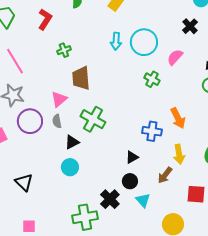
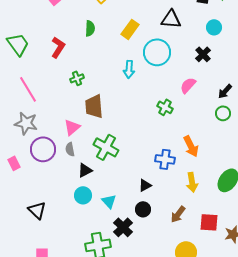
cyan circle: (144, 42) -> (157, 52), moved
brown arrow: (165, 175) -> (178, 214), moved
cyan triangle: (143, 200) -> (109, 201), moved

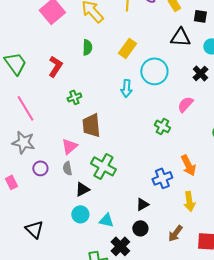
black triangle: (171, 19) -> (180, 37), moved
purple circle: (43, 149) -> (40, 168), size x0.6
blue cross: (165, 159) -> (162, 178), turned -30
cyan triangle: (109, 201) -> (106, 220), turned -35

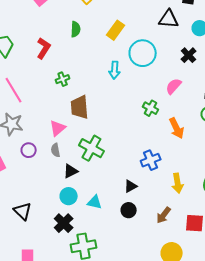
orange arrow: (188, 165) -> (177, 128), moved
black cross: (120, 246) -> (64, 223), moved

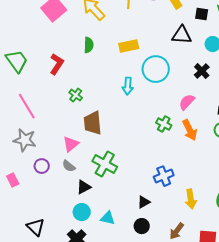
yellow rectangle: (116, 30) -> (129, 46), turned 42
green cross: (63, 79) -> (76, 95), turned -32
orange arrow: (177, 128) -> (190, 130), moved
gray semicircle: (56, 150) -> (69, 166), turned -40

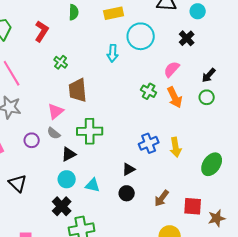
green cross: (105, 164) -> (90, 131), turned -30
purple circle: (42, 166) -> (32, 140), moved
yellow arrow: (191, 199) -> (176, 147), moved
black triangle: (36, 227) -> (18, 183), moved

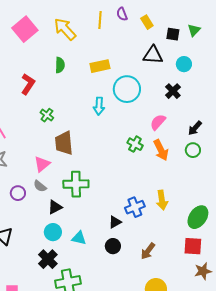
blue cross: (149, 143) -> (135, 207), moved
red square: (193, 206) -> (193, 246), moved

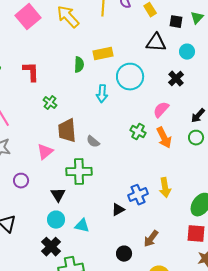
green semicircle: (60, 65) -> (79, 65), moved
red L-shape: (28, 84) -> (31, 72), turned -35
gray semicircle: (40, 186) -> (93, 142), moved
black triangle: (55, 207) -> (58, 195), turned -35
black circle: (113, 246) -> (124, 254), moved

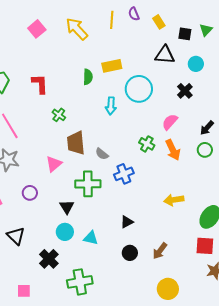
pink square: (28, 17) -> (37, 29), size x0.7
yellow arrow: (165, 188) -> (174, 200), turned 90
blue cross: (138, 195) -> (124, 174), moved
black cross: (51, 247) -> (49, 259), moved
black circle: (124, 254) -> (130, 253), moved

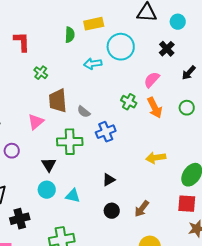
cyan arrow: (111, 106) -> (93, 64), turned 78
black arrow: (207, 128) -> (189, 73), moved
black cross: (49, 259) -> (20, 219), moved, turned 30

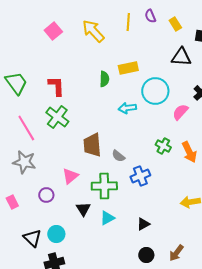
green cross: (41, 73) -> (57, 117), moved, size x1.6
pink semicircle: (152, 80) -> (180, 112), moved
pink triangle: (36, 122) -> (70, 176), moved
cyan circle: (47, 190) -> (56, 234), moved
cyan triangle: (73, 196) -> (107, 218), moved, turned -42

